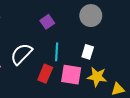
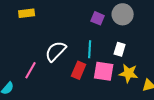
purple square: (47, 22) -> (98, 18), moved, turned -32

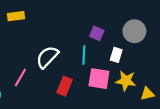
gray circle: (123, 14) -> (134, 31), moved
purple square: (98, 18) -> (97, 33), moved
red rectangle: (79, 70) -> (64, 86), moved

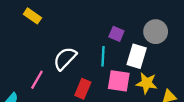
yellow rectangle: (16, 16) -> (32, 16), turned 42
white rectangle: (116, 55) -> (137, 56), size x1.5

